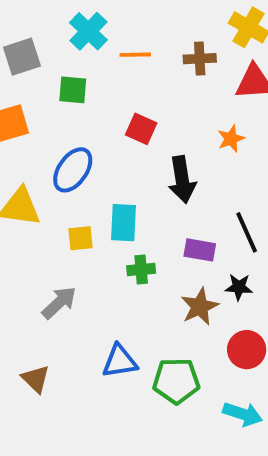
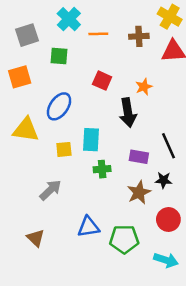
orange star: (231, 139) -> (144, 87), moved

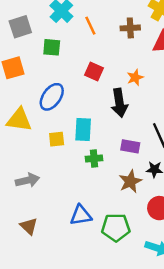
orange line: (98, 34) -> (90, 26), turned 66
gray arrow: (50, 190) -> (28, 180), moved, turned 30

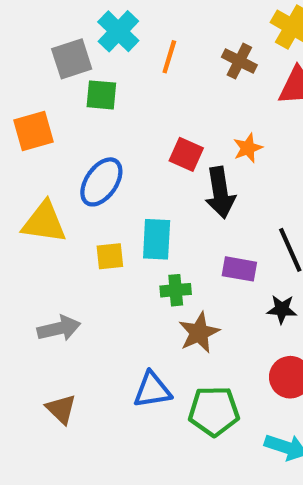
orange line: (90, 26) -> (169, 57), turned 42
gray square: (20, 27) -> (72, 59), moved
brown cross: (130, 28) -> (239, 61), turned 30
red square: (94, 71) -> (186, 154), moved
brown star: (130, 181) -> (199, 333), moved

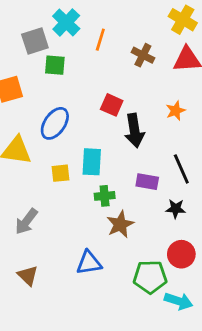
brown cross: (239, 61) -> (143, 55), moved
orange star: (248, 148) -> (176, 111), moved
gray arrow: (59, 328) -> (26, 221), turned 140
green pentagon: (214, 411) -> (150, 277), moved

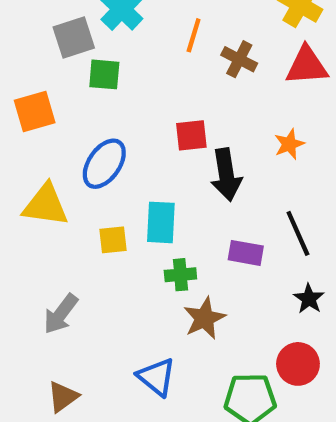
orange line: (100, 40) -> (194, 35), moved
red square: (112, 105) -> (191, 135), turned -30
black star: (176, 209) -> (309, 299), moved, turned 30
blue triangle: (89, 263) -> (157, 377), turned 48
brown triangle: (28, 276) -> (63, 397), turned 40

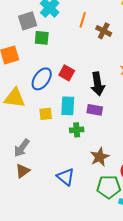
red square: (191, 135) -> (67, 73), moved, turned 35
purple rectangle: (246, 253) -> (95, 110), moved
brown star: (204, 318) -> (100, 157), moved
brown triangle: (63, 397) -> (23, 171), moved

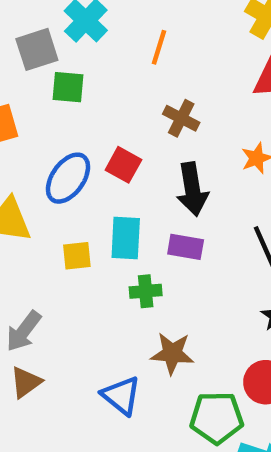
brown cross: (104, 31) -> (181, 118), moved
brown star: (100, 157) -> (172, 353), moved, turned 30

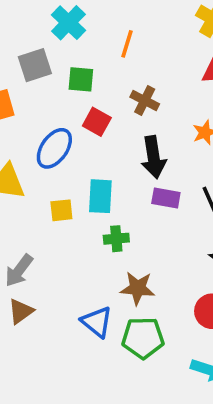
gray square: (37, 49) -> (35, 65), moved
green square: (68, 87) -> (81, 79), moved
red square: (123, 165) -> (97, 122), moved
purple rectangle: (186, 247) -> (166, 198), moved
green pentagon: (217, 418) -> (143, 338), moved

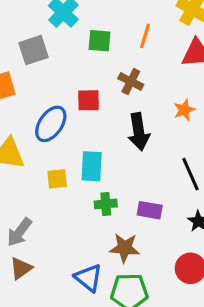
orange line: (127, 44) -> (145, 36), moved
green square: (81, 79) -> (99, 41), moved
red square: (97, 122) -> (88, 100), turned -30
purple rectangle: (166, 198) -> (150, 210), moved

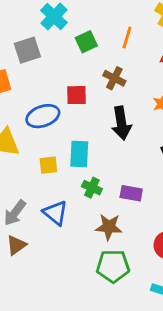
green square: (99, 41) -> (86, 42), turned -30
blue ellipse: (51, 124) -> (43, 116), turned 36
green cross: (106, 204) -> (92, 188), turned 30
blue triangle: (88, 278) -> (55, 213), moved

